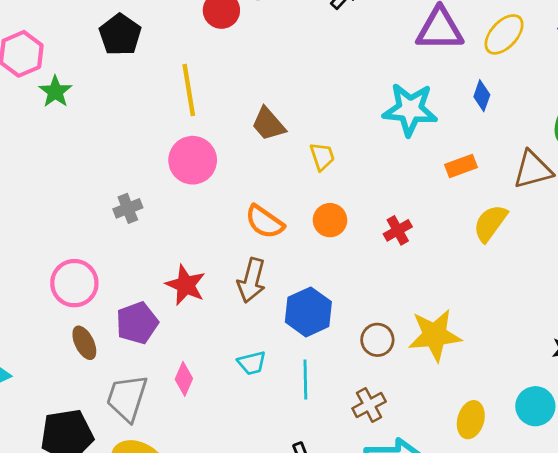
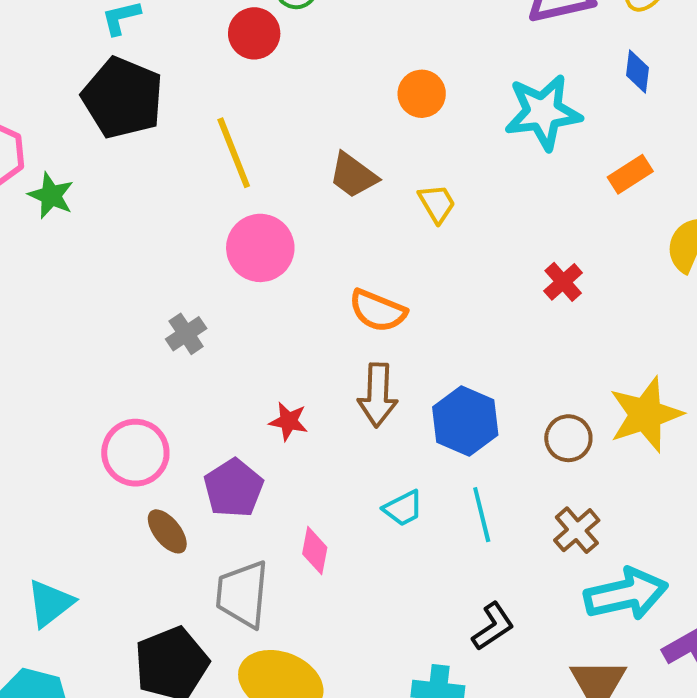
black pentagon: (120, 35) -> (123, 98), size x1.4
orange circle: (330, 220) -> (422, 94), moved
red star: (186, 285) -> (289, 421), size x0.7

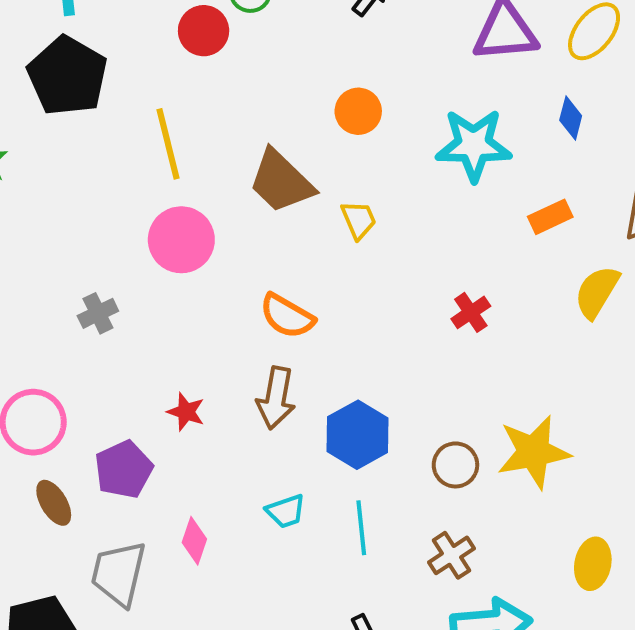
brown trapezoid: (353, 175) -> (281, 181), size x1.4

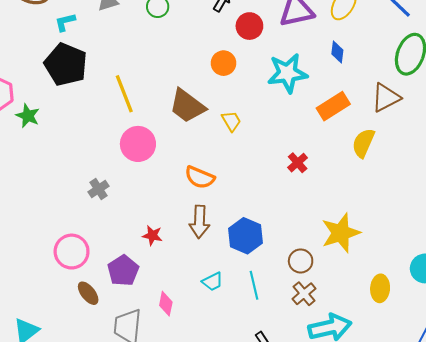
red circle: (204, 31) -> (249, 26), moved
orange rectangle: (550, 217) -> (333, 106), size x1.4
brown circle: (455, 465) -> (301, 261), moved

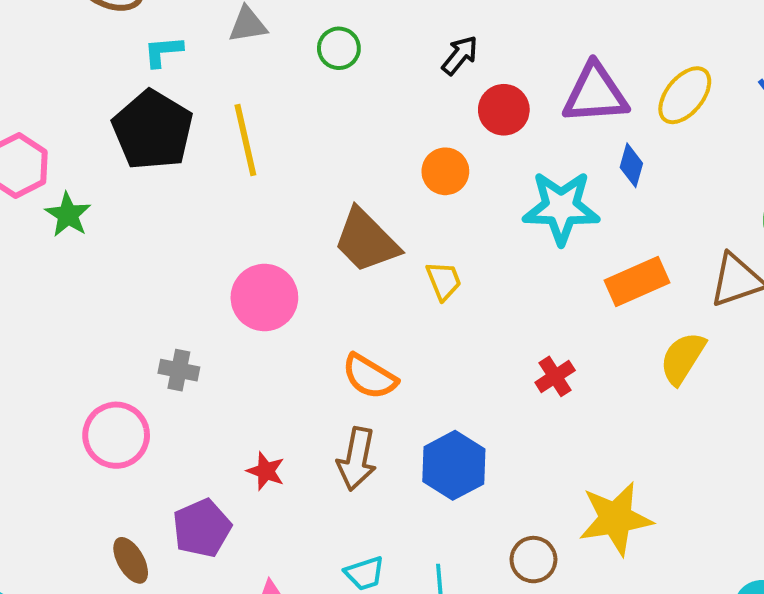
blue diamond: (337, 52) -> (631, 165), moved
yellow line: (124, 94) -> (245, 140), moved
gray cross: (99, 189) -> (179, 370), turned 36
blue hexagon: (246, 236) -> (454, 465), moved
pink circle: (72, 252) -> (116, 435), moved

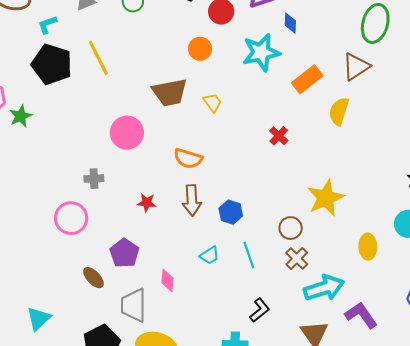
green star: (68, 215) -> (21, 116), turned 30
brown trapezoid: (366, 241) -> (170, 92), turned -42
blue hexagon: (454, 465) -> (231, 212), moved, size x0.7
red star: (266, 471) -> (147, 203), moved

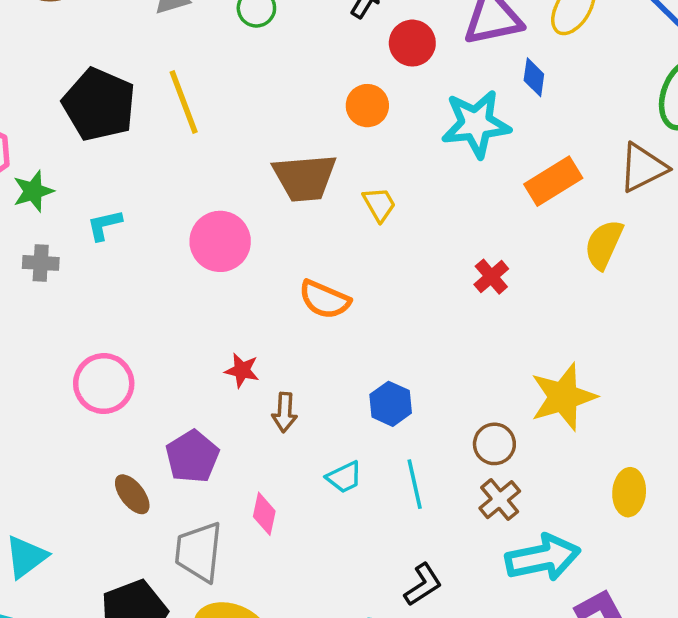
cyan L-shape: (47, 25) -> (104, 225), moved
gray cross: (94, 179) -> (41, 263), moved
brown arrow: (192, 200) -> (285, 412), moved, size x0.7

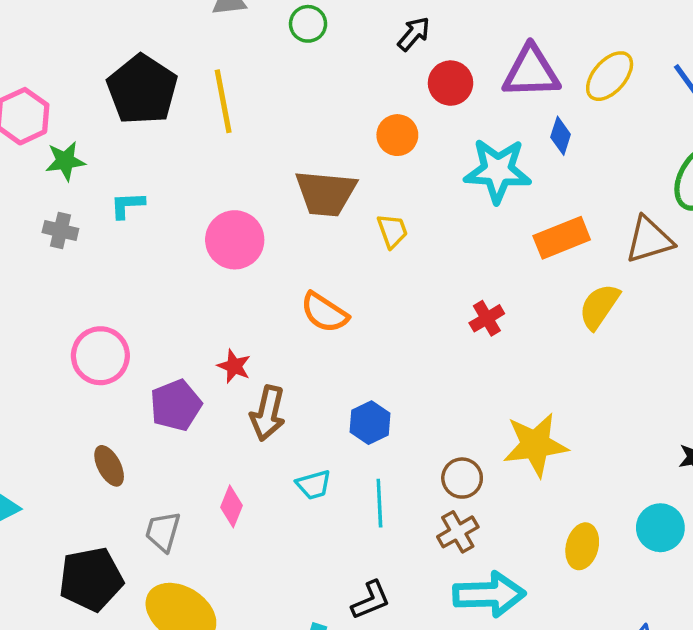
brown arrow: (285, 412) -> (268, 413), size x1.4
purple pentagon: (192, 457) -> (176, 405), moved
gray trapezoid: (199, 552) -> (163, 532), size x0.7

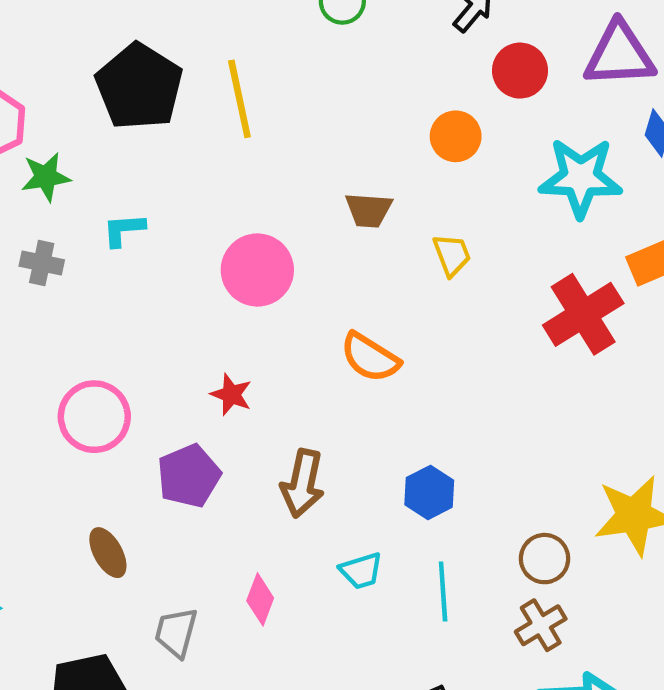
brown trapezoid: (326, 193) -> (369, 210), size x0.6
red cross: (487, 318) -> (583, 314), moved, size x1.8
red star: (234, 366) -> (231, 395), moved

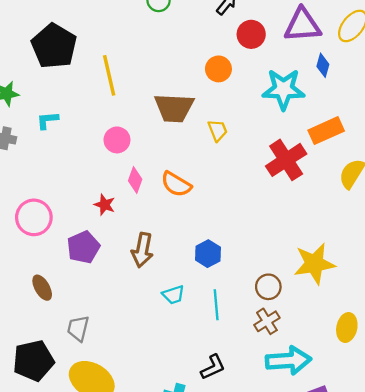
yellow line: (239, 99) -> (109, 75), moved
brown trapezoid: (369, 210) -> (174, 108), size x1.6
pink circle: (257, 270) -> (117, 140), size x0.7
pink diamond: (260, 599) -> (135, 180), moved

